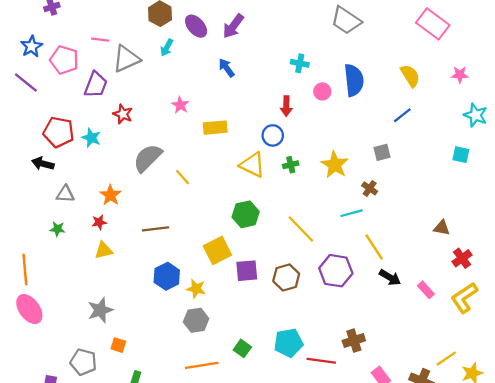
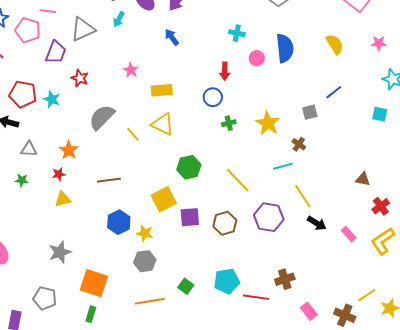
pink line: (100, 40) -> (48, 11), moved
blue line: (402, 115) -> (334, 92), moved
yellow triangle: (252, 165) -> (163, 124), moved
orange square: (118, 345) -> (94, 283), moved, size x2.0

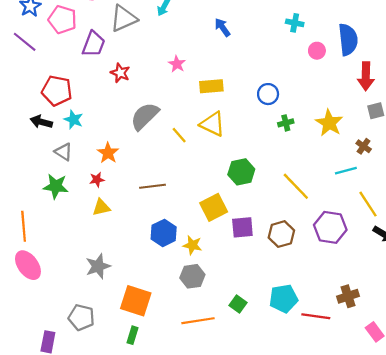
red arrow: (225, 71) -> (366, 76), moved, size x1.4
cyan star: (52, 99) -> (74, 120), moved
gray triangle: (29, 149) -> (64, 152), turned 30
green star: (22, 180) -> (56, 186), size x1.6

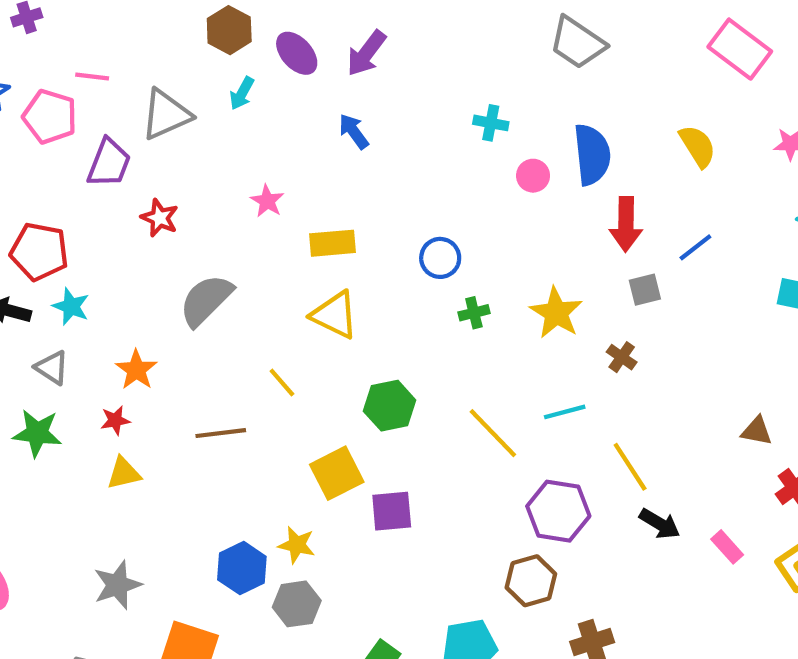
yellow line: (179, 135) -> (282, 382), moved
cyan line: (346, 171) -> (565, 412), moved
blue hexagon: (164, 233) -> (242, 568), moved
brown hexagon: (281, 234) -> (531, 581), moved

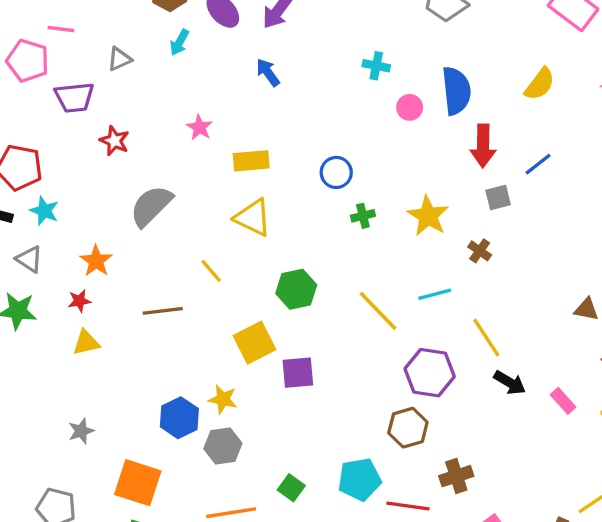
gray triangle: (166, 114) -> (119, 59), size x0.6
yellow semicircle: (698, 146) -> (540, 84), turned 69
purple trapezoid: (109, 163) -> (74, 97), turned 63
gray star: (117, 585) -> (81, 431), size x0.7

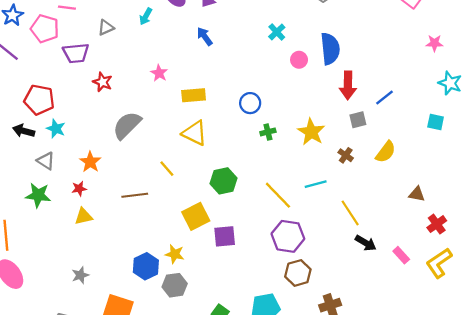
cyan cross: (376, 66) -> (277, 32), turned 35
yellow semicircle: (540, 84) -> (386, 152), moved
purple hexagon: (430, 373) -> (288, 236), moved

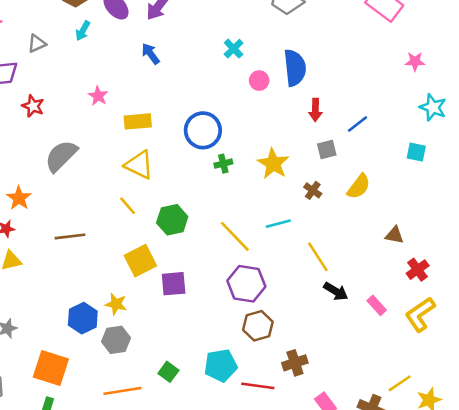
red arrow: (348, 85) -> (315, 110), size x0.7
blue circle: (250, 103) -> (203, 130), size x1.5
yellow line: (167, 169) -> (128, 206), moved

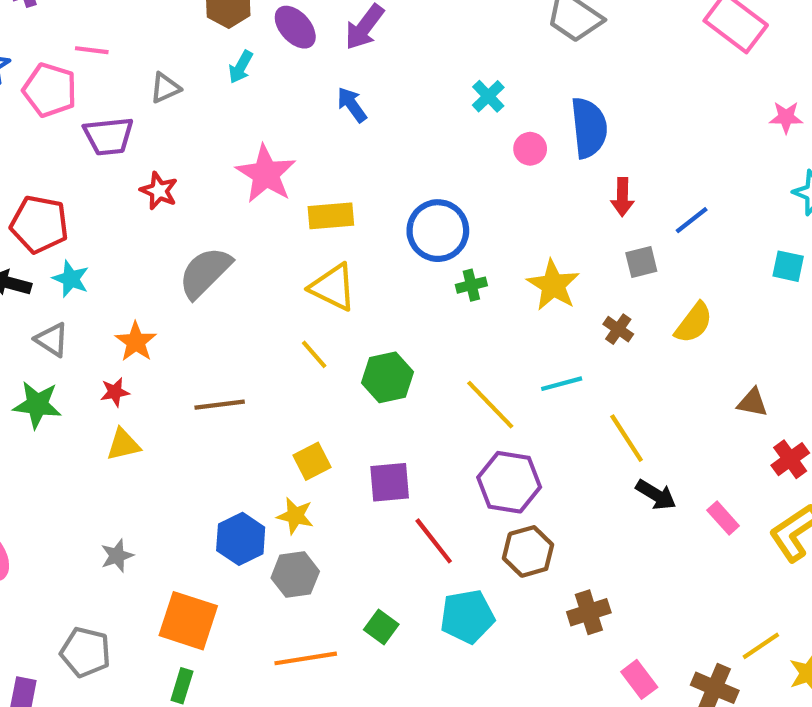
pink star: (98, 96) -> (266, 174), size x1.8
yellow square: (140, 261) -> (312, 461), moved, size x0.7
red line: (258, 386) -> (434, 541), moved, turned 44

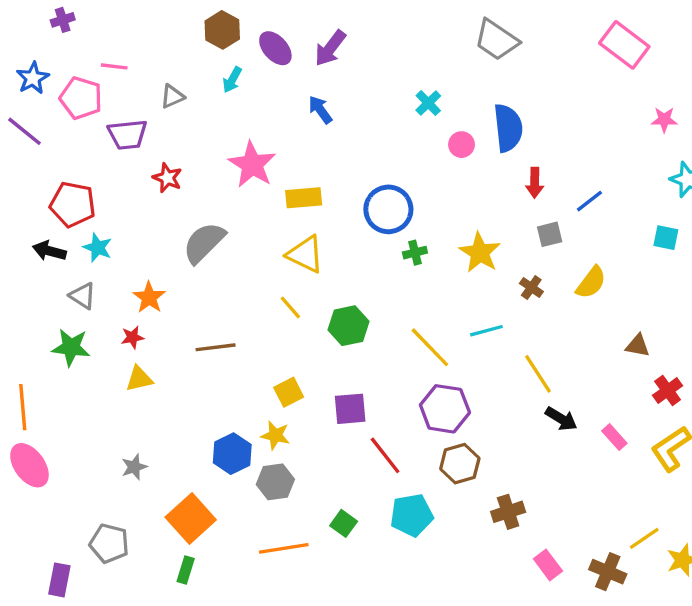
orange square: (188, 621) -> (191, 518), turned 30

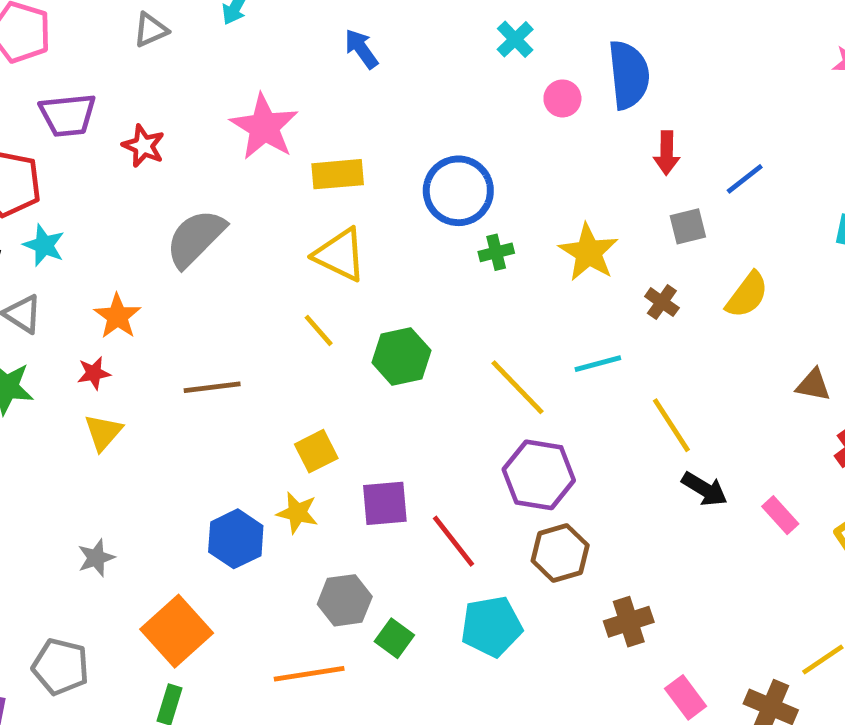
purple trapezoid: (128, 135) -> (68, 115), moved
yellow triangle: (139, 379) -> (103, 432), turned -36
purple square: (350, 409) -> (385, 503), moved
gray hexagon: (275, 482) -> (345, 600), moved

